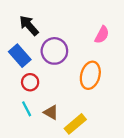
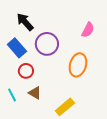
cyan line: (27, 109) -> (12, 95), moved
brown triangle: (51, 112) -> (35, 93), moved

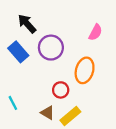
red circle: (26, 71) -> (61, 90), moved
brown triangle: (35, 93) -> (48, 113), moved

